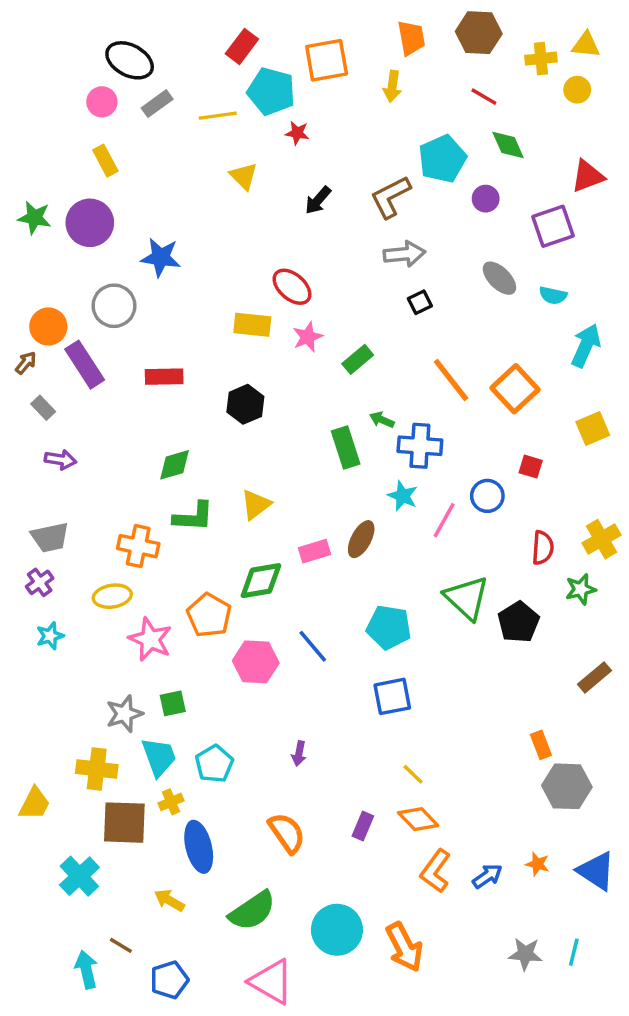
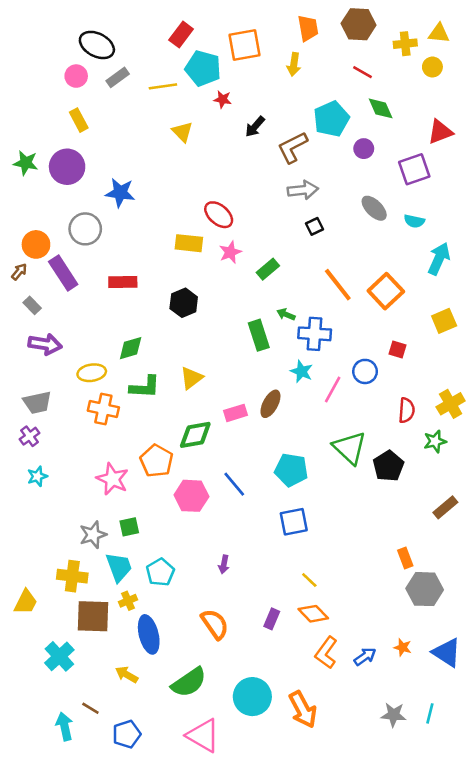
black arrow: (318, 200) -> (255, 127), moved
purple arrow: (60, 460) -> (45, 344), size x1.4
yellow ellipse: (112, 596) -> (92, 373), moved

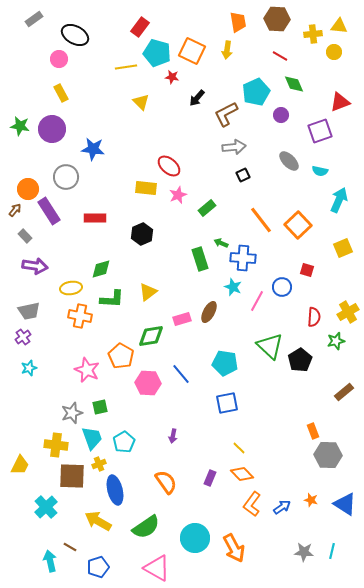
orange square: (245, 45) -> (192, 51), moved, turned 36
gray rectangle: (118, 77) -> (34, 19), moved
yellow arrow: (127, 675) -> (98, 521), size x1.5

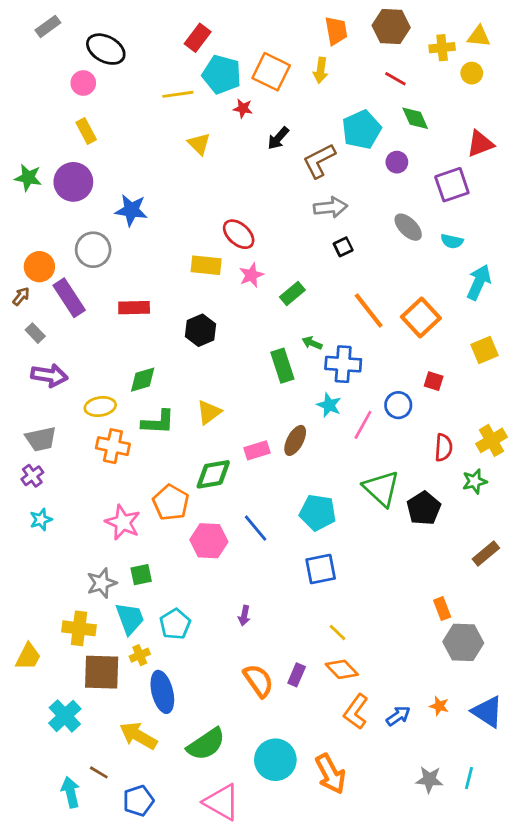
orange semicircle: (166, 482) -> (258, 681), moved

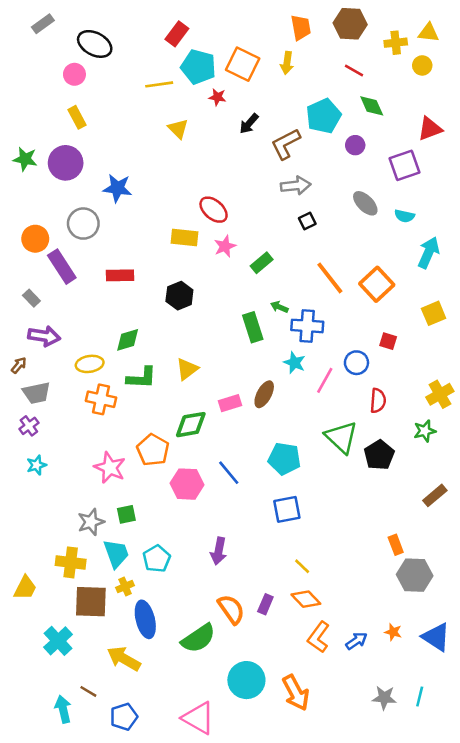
brown arrow: (21, 296) -> (19, 365), moved
red semicircle: (443, 447) -> (378, 401), moved
purple arrow: (244, 616) -> (219, 551), size x1.5
green semicircle: (206, 744) -> (198, 638), moved

